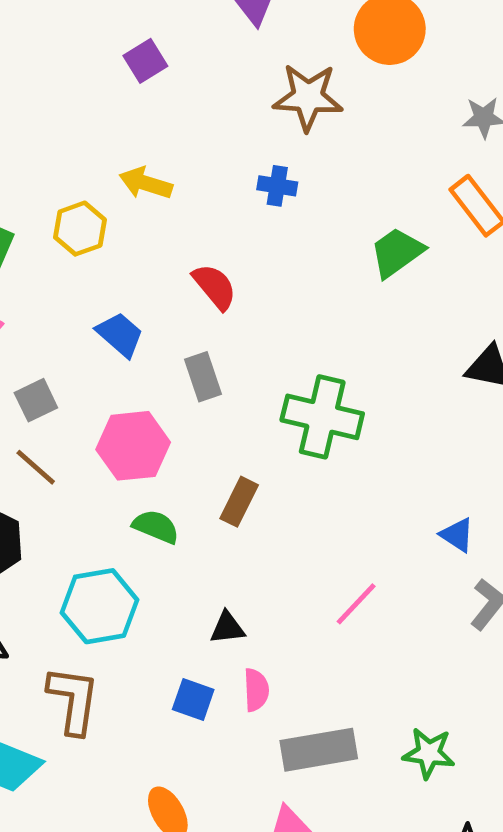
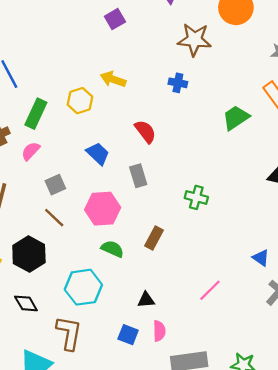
green cross: (322, 417) -> (196, 197), size x0.6

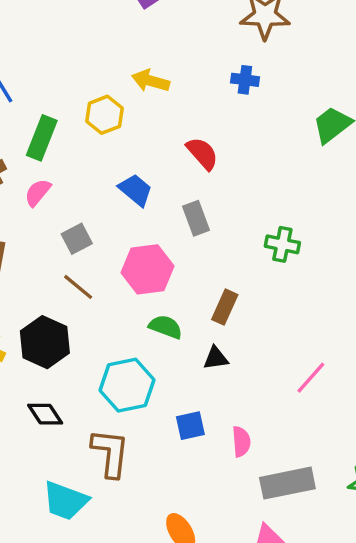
black triangle: (146, 300) -> (216, 358), moved
blue square: (128, 335) -> (190, 426), moved, turned -30

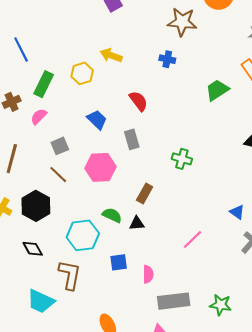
green semicircle: (166, 327) -> (112, 215), moved

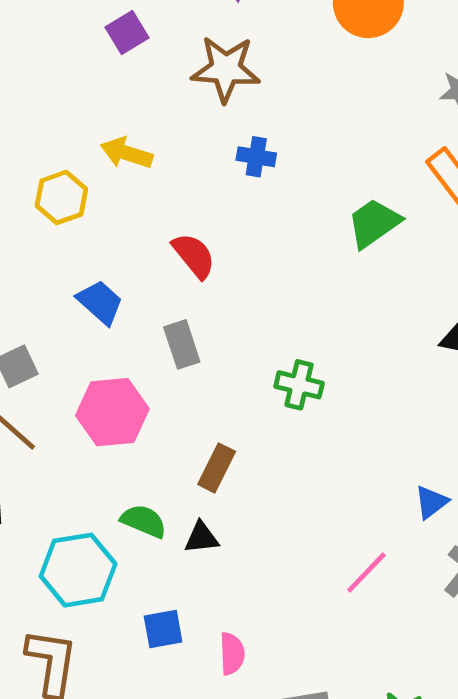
brown star: (182, 22) -> (226, 69), moved
blue triangle: (237, 212) -> (431, 502), turned 49
pink line: (193, 240) -> (366, 572), moved

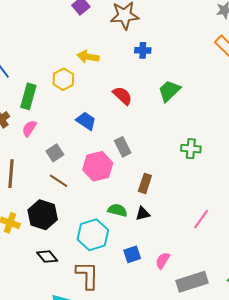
green trapezoid: (374, 223) -> (169, 91), moved
gray rectangle: (182, 344) -> (123, 147), moved
green cross: (299, 385) -> (191, 149), moved
pink line: (366, 572) -> (201, 219), moved
pink semicircle: (232, 654) -> (163, 261), turned -138

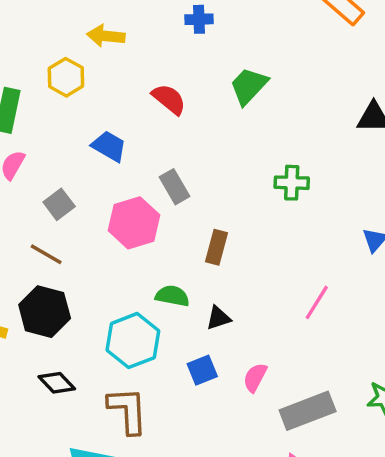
brown line: (59, 181) -> (46, 254), moved
black triangle: (143, 214) -> (218, 318), moved

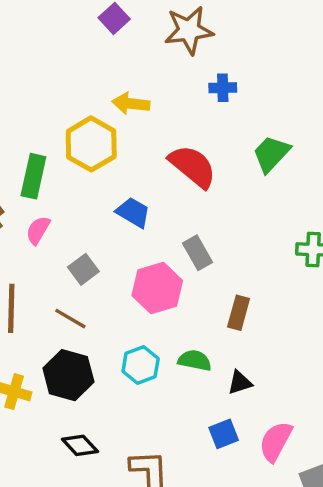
yellow hexagon: (66, 77) -> (91, 144), size x1.4
red semicircle: (169, 99) -> (193, 166), size x1.4
cyan hexagon: (133, 341) -> (141, 365), moved, size x0.7
pink semicircle: (255, 377) -> (276, 441), size x1.4

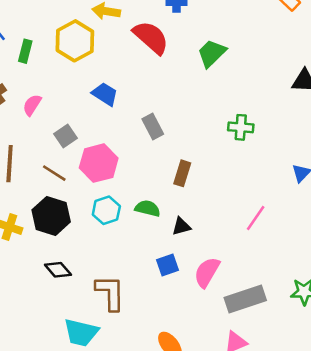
red semicircle: (193, 166) -> (151, 37), moved
green rectangle: (33, 176) -> (25, 51), moved, size x0.7
pink hexagon: (157, 288) -> (99, 163), moved

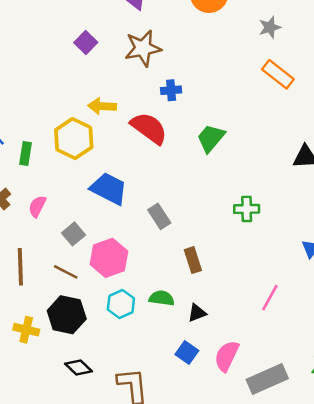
blue trapezoid: (105, 94) -> (109, 189), size x1.4
brown rectangle: (182, 173) -> (193, 260), turned -30
blue square: (168, 265) -> (187, 353), turned -30

